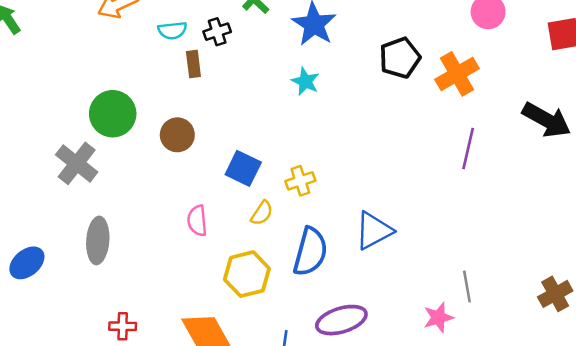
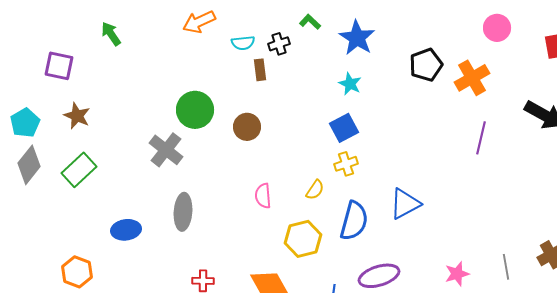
blue square: (243, 168) -> (344, 128), moved, turned 36
blue ellipse: (27, 263) -> (126, 230), turned 32
gray line: (467, 286) -> (506, 267), moved

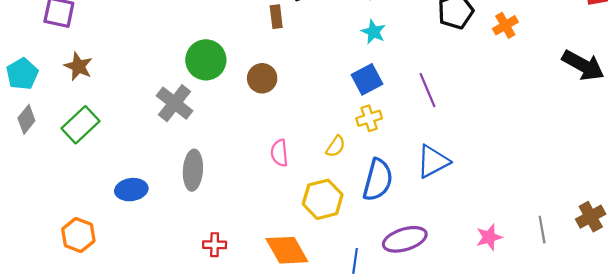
orange cross: (472, 78) -> (505, 25), size x0.7
purple line: (481, 138) -> (427, 90), moved, turned -36
gray diamond: (29, 165) -> (26, 119), size x0.7

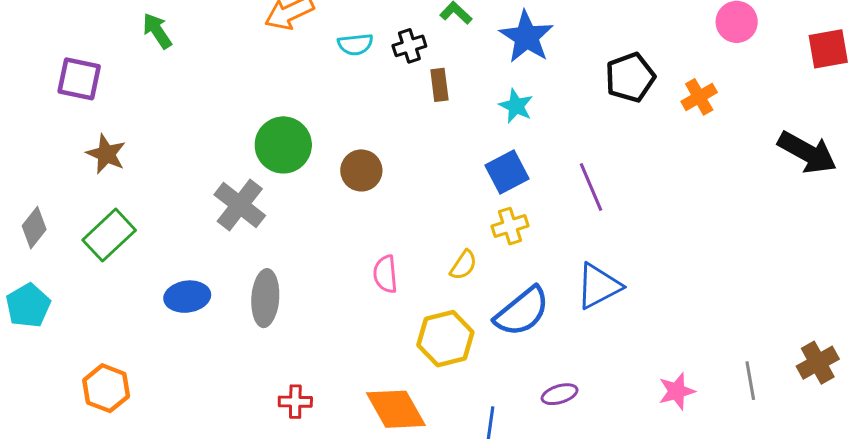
brown rectangle: (276, 17) -> (439, 85), moved
cyan pentagon: (22, 74) -> (28, 306), moved
blue semicircle: (378, 180) -> (522, 312), turned 36
blue ellipse: (131, 190) -> (187, 297), moved
purple ellipse: (405, 239) -> (560, 394), size x0.6

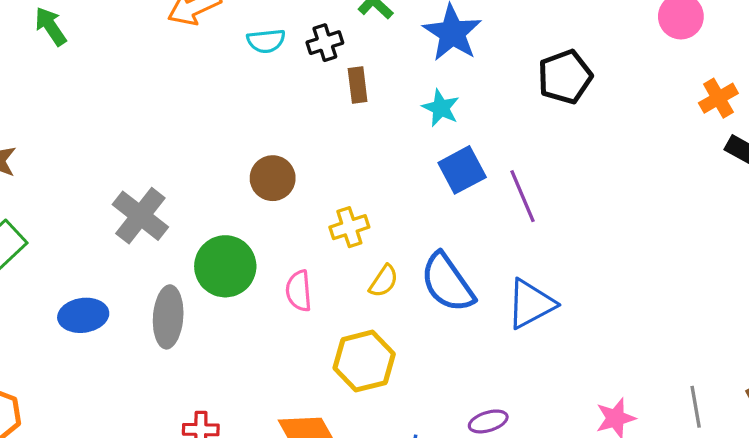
orange cross: (699, 97) -> (718, 98), moved
green circle: (283, 145) -> (225, 266), moved
blue square: (507, 172) -> (462, 170), moved
yellow cross: (510, 226) -> (349, 227), moved
blue semicircle: (522, 312) -> (447, 283), moved, turned 94

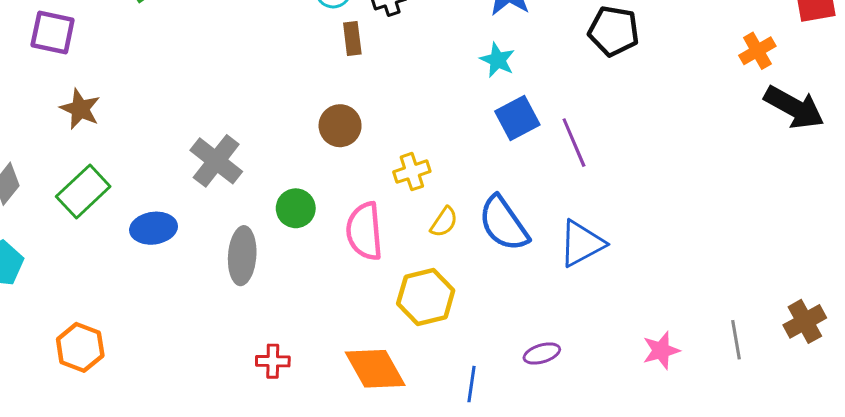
black pentagon: (565, 77) -> (614, 31), turned 30
brown rectangle: (358, 85) -> (352, 39), moved
green circle: (225, 266) -> (296, 208), size x0.7
pink semicircle: (299, 291) -> (364, 231), size x1.5
blue ellipse: (83, 315) -> (154, 228), moved

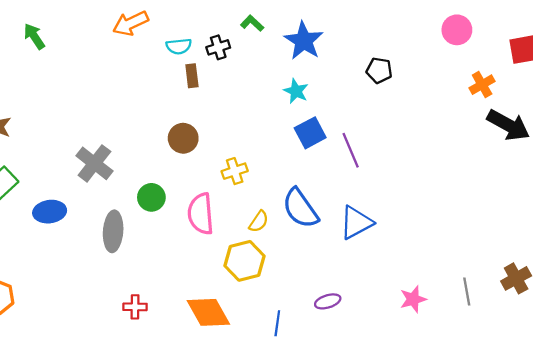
black pentagon: (614, 31) -> (379, 70), size x0.7
yellow semicircle: (444, 222) -> (259, 221), moved

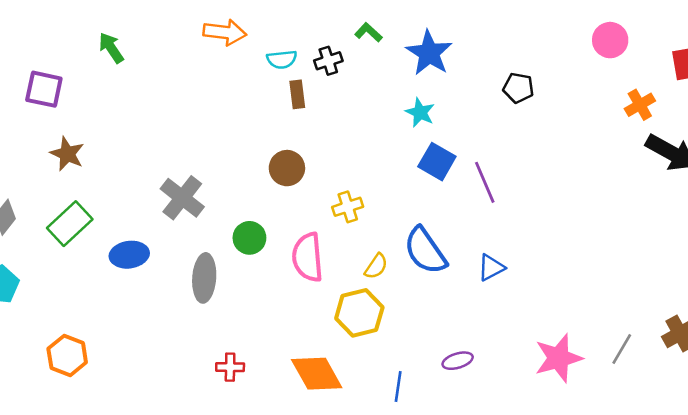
orange arrow: (131, 23) -> (225, 32), turned -148
blue square: (310, 133) -> (437, 162), turned -32
blue triangle: (356, 223) -> (491, 268), size x0.7
gray line: (467, 292) -> (622, 349), turned 40
pink star: (413, 299) -> (558, 358), size x1.5

